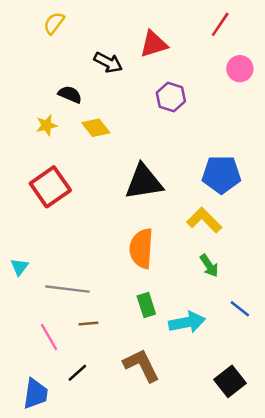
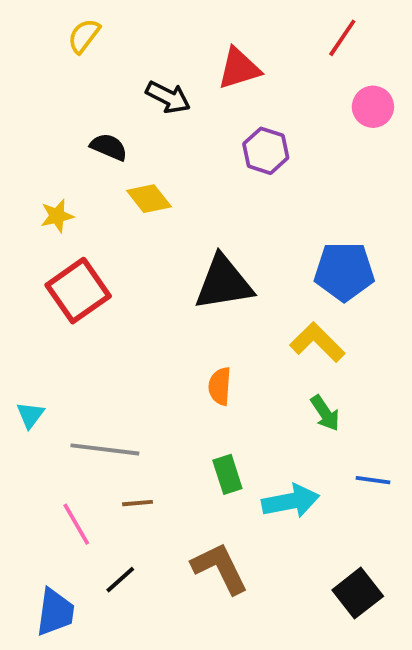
yellow star: (47, 125) -> (57, 216), moved
orange semicircle: (141, 248) -> (220, 386), size x0.6
blue line: (240, 309) -> (373, 480), turned -30

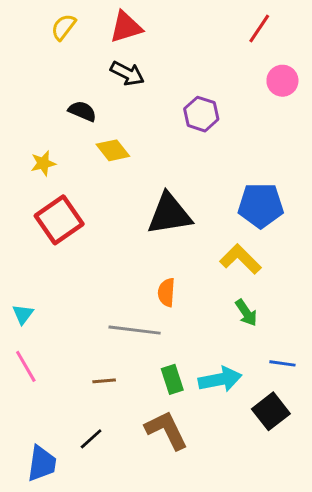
red triangle: (239, 68) -> (126, 27), moved
gray line: (105, 449) -> (135, 330), moved
green rectangle: (227, 474) -> (172, 379), moved
pink line: (76, 524) -> (26, 366), moved
black square: (358, 593) -> (271, 411), moved

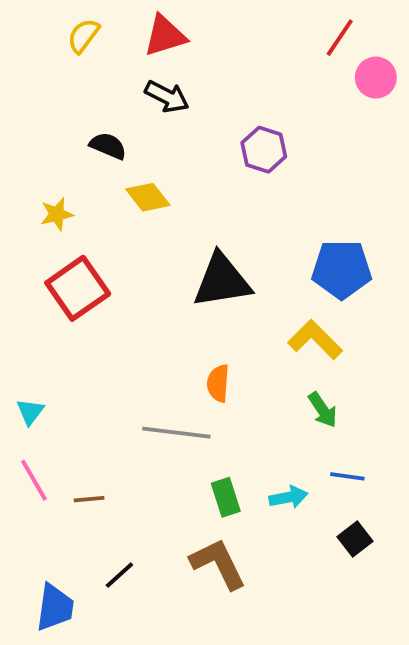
pink circle: (282, 81) -> (376, 78), moved
blue line: (282, 363) -> (347, 476), moved
cyan arrow: (220, 379) -> (288, 497), size x0.7
brown line: (104, 381) -> (89, 499), moved
black square: (271, 411) -> (355, 539), size x0.7

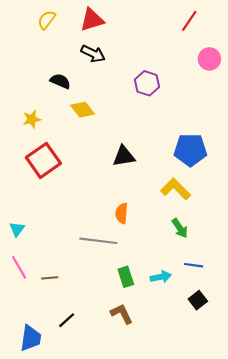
pink circle: (376, 78) -> (209, 59), moved
black triangle: (222, 281) -> (124, 156), size x0.7
brown L-shape: (218, 564) -> (122, 314), size x0.7

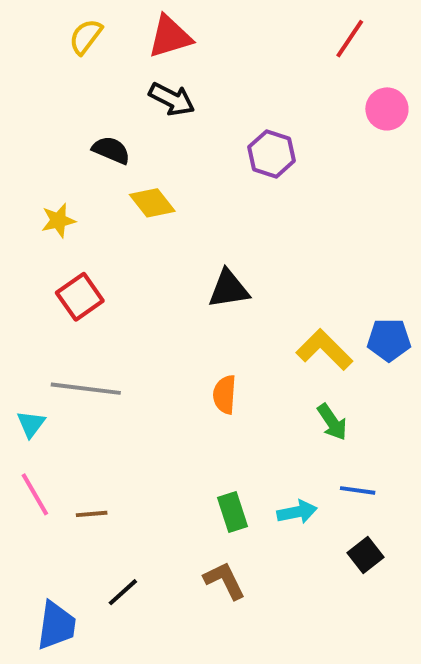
blue pentagon: (190, 150) -> (389, 340), moved, size x0.7
red square: (43, 160) -> (80, 297), size x0.7
gray line: (98, 241) -> (86, 389), moved

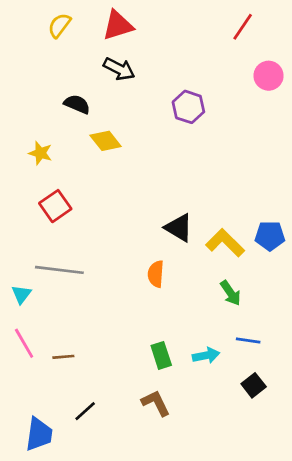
yellow star: (58, 220) -> (40, 153), turned 30
black triangle: (229, 289) -> (179, 228), moved, turned 40

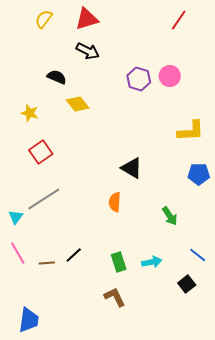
pink circle: (269, 76) -> (170, 76), moved
yellow L-shape: (225, 243) -> (191, 131), moved, turned 132
gray line: (59, 270) -> (44, 199), turned -40
blue line: (248, 341) -> (198, 255), moved, turned 30
black line: (85, 411) -> (74, 255), moved

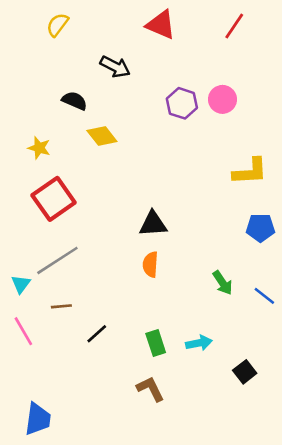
red triangle: (87, 19) -> (161, 25), moved, turned 40
red square: (41, 152) -> (54, 199), size x1.4
black triangle: (132, 168) -> (153, 224), moved, turned -35
blue line: (198, 255) -> (264, 296), moved
brown line: (47, 263) -> (61, 306), moved

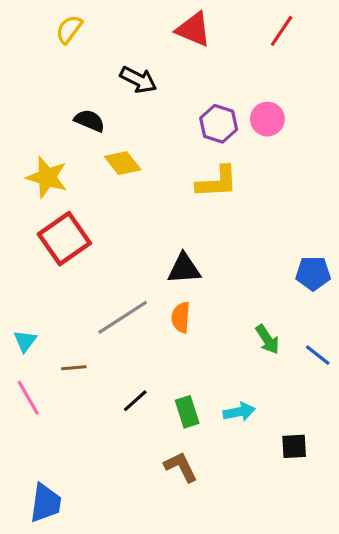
yellow star: (39, 148) -> (47, 177), size x1.5
yellow L-shape: (250, 171) -> (217, 182), moved
gray line: (57, 260) -> (123, 317), moved
black line: (97, 334) -> (135, 401), moved
black square: (245, 372) -> (294, 446), turned 35

